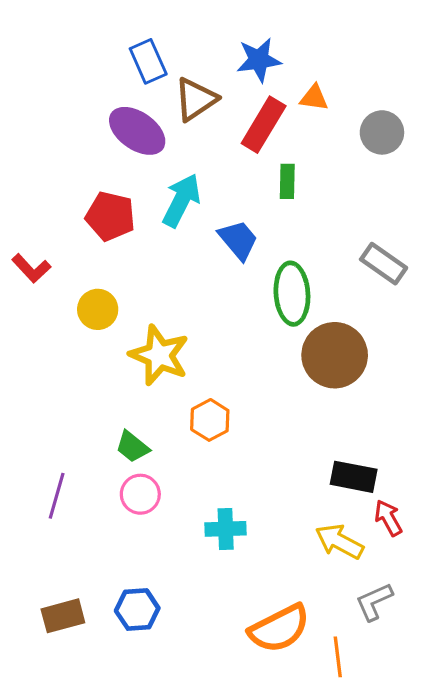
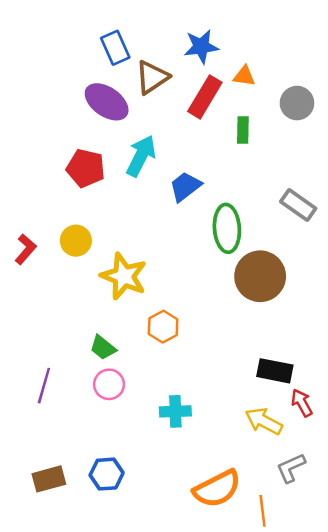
green rectangle: (287, 181) -> (243, 130), moved
blue trapezoid: (238, 240) -> (185, 187), turned -88
red L-shape: (31, 268) -> (26, 249), moved, turned -96

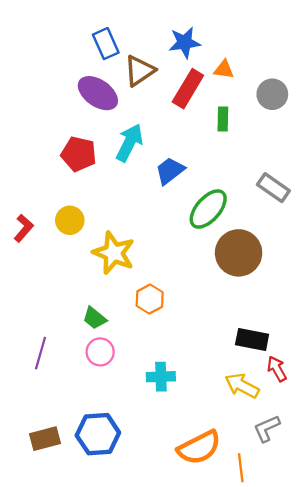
green ellipse: (227, 228) -> (208, 209), turned 45
blue hexagon: (107, 474) -> (98, 434), size x1.4

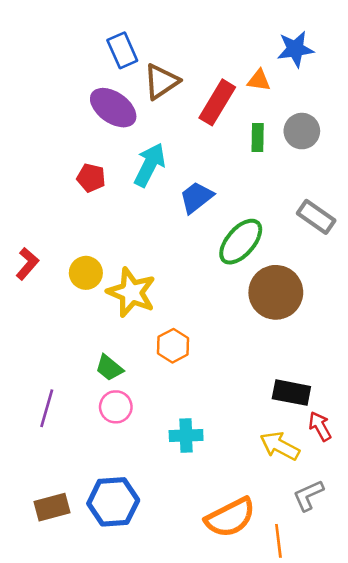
blue star: (185, 42) -> (295, 49), moved
gray circle: (272, 94) -> (302, 131), moved
red pentagon: (79, 154) -> (91, 178), size x0.7
yellow circle: (70, 220) -> (86, 273), moved

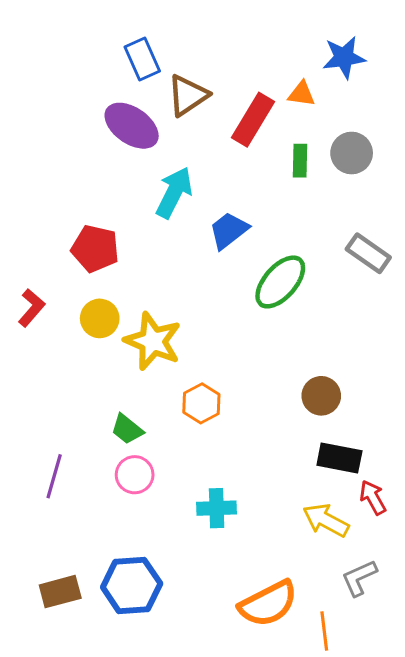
red pentagon: (91, 178) -> (95, 249), moved, size x1.4
brown circle: (276, 292) -> (321, 396), moved, size x0.6

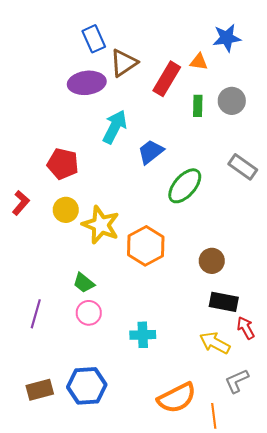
purple ellipse: (132, 126) -> (87, 83), turned -42
orange hexagon: (201, 403) -> (146, 246), moved, size x1.5

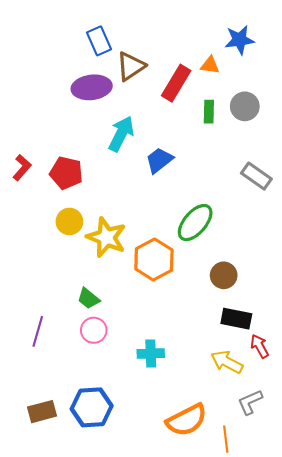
green ellipse: (185, 186) -> (195, 223), moved
red L-shape: (21, 203) -> (22, 168), moved

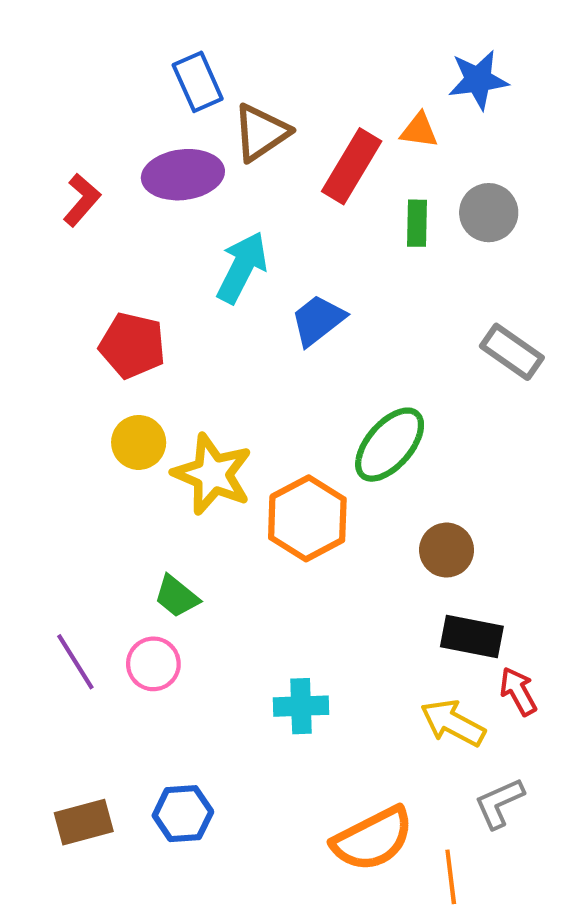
red L-shape: (22, 168) -> (82, 200), moved
pink circle: (94, 330) -> (153, 664), moved
purple line: (38, 331) -> (75, 662), turned -48
blue hexagon: (92, 407) -> (183, 814), size x0.7

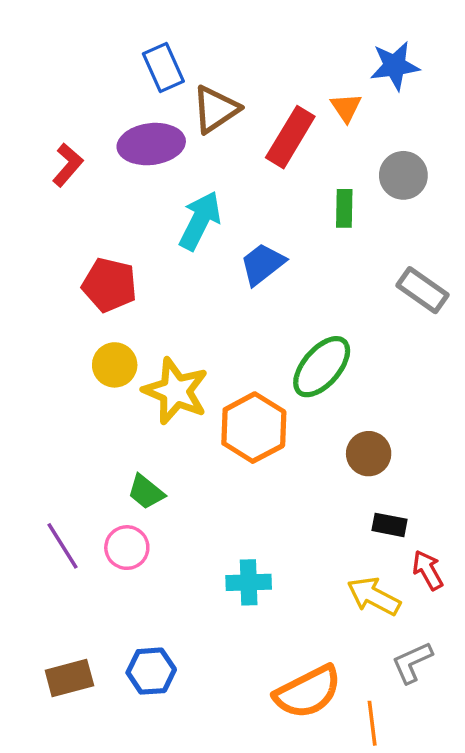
orange triangle: (419, 130) -> (346, 108), turned 48
green rectangle: (417, 223) -> (344, 208), moved
black rectangle: (472, 636) -> (389, 525), size x0.7

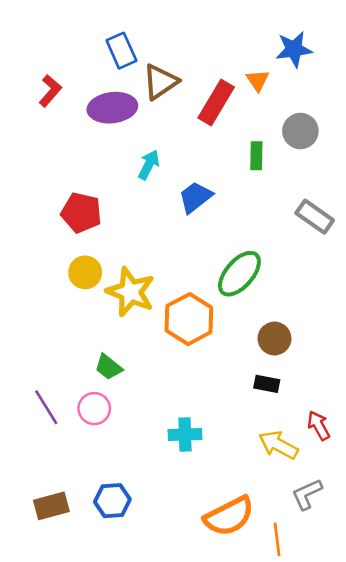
red L-shape: (68, 165) -> (50, 91), moved
cyan arrow: (200, 221) -> (149, 165), size x0.7
black rectangle: (389, 525) -> (267, 384), moved

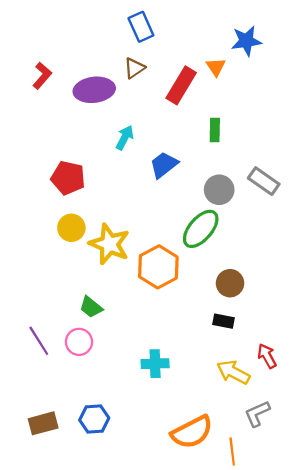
blue rectangle: (121, 51) -> (141, 27), moved
brown triangle: (160, 82) -> (134, 68), size x0.7
gray circle: (300, 131) -> (219, 190), moved

